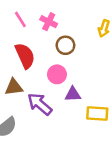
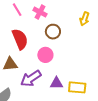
purple triangle: (73, 94) -> (56, 83), moved
purple arrow: (40, 104) -> (31, 78), turned -75

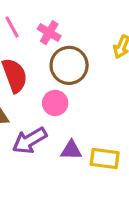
brown circle: (53, 32) -> (69, 65), size x1.5

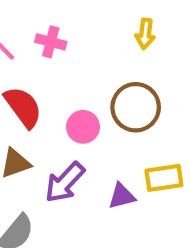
brown circle: (69, 65) -> (136, 107), moved
purple triangle: (71, 150) -> (122, 196), moved

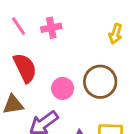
pink cross: (51, 42) -> (51, 28), turned -36

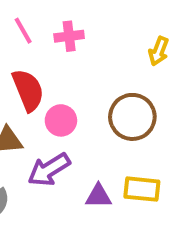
pink circle: (63, 88) -> (61, 120), moved

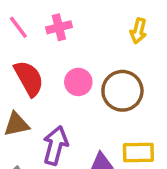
pink circle: (61, 120) -> (78, 82), moved
purple arrow: (49, 170) -> (55, 145), turned 144

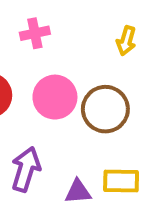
pink circle: (78, 82) -> (55, 97), size x1.4

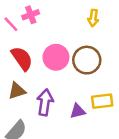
pink cross: (35, 33) -> (31, 15), moved

